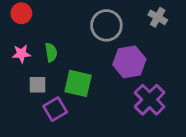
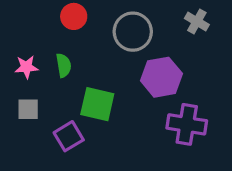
red circle: (21, 13) -> (74, 16), moved
gray square: (38, 85) -> (28, 109), moved
purple cross: (150, 100) -> (187, 124), turned -36

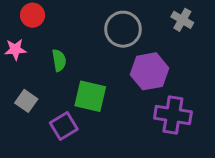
red circle: (74, 16) -> (33, 15), moved
pink star: (26, 67) -> (15, 49), moved
gray square: (28, 109) -> (26, 101), turned 35

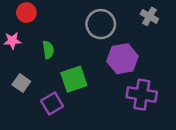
green square: (90, 96) -> (74, 79), turned -32

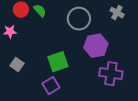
green semicircle: (48, 50) -> (40, 11), moved, turned -32
purple square: (52, 104) -> (51, 86), moved

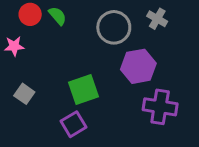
gray cross: (117, 13) -> (157, 19), moved

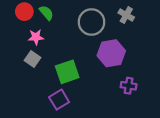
pink star: (14, 46) -> (36, 37), moved
gray square: (24, 94) -> (32, 59), moved
purple cross: (160, 107) -> (129, 86), size x0.6

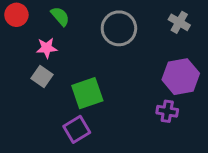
red circle: (24, 12) -> (16, 15), moved
gray cross: (126, 15) -> (179, 22), moved
purple hexagon: (111, 53) -> (181, 77), moved

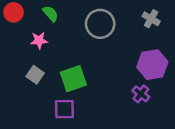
gray square: (42, 77) -> (35, 75), moved
purple cross: (167, 111) -> (141, 94), turned 30
purple square: (77, 129) -> (64, 109), turned 30

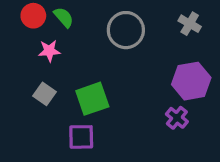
red circle: (14, 12) -> (33, 16), moved

